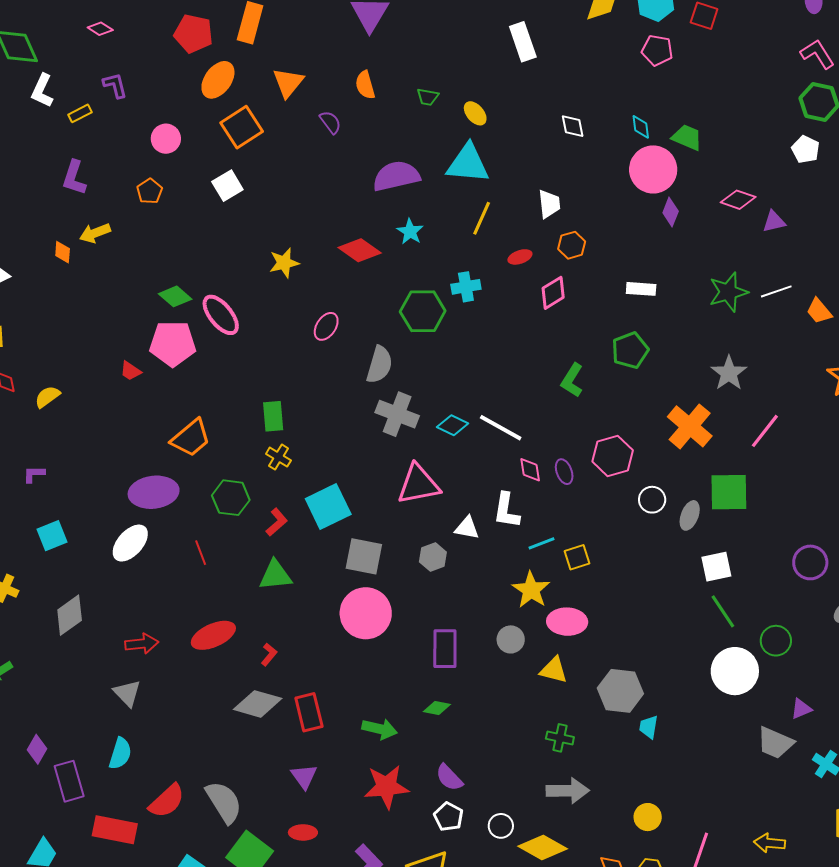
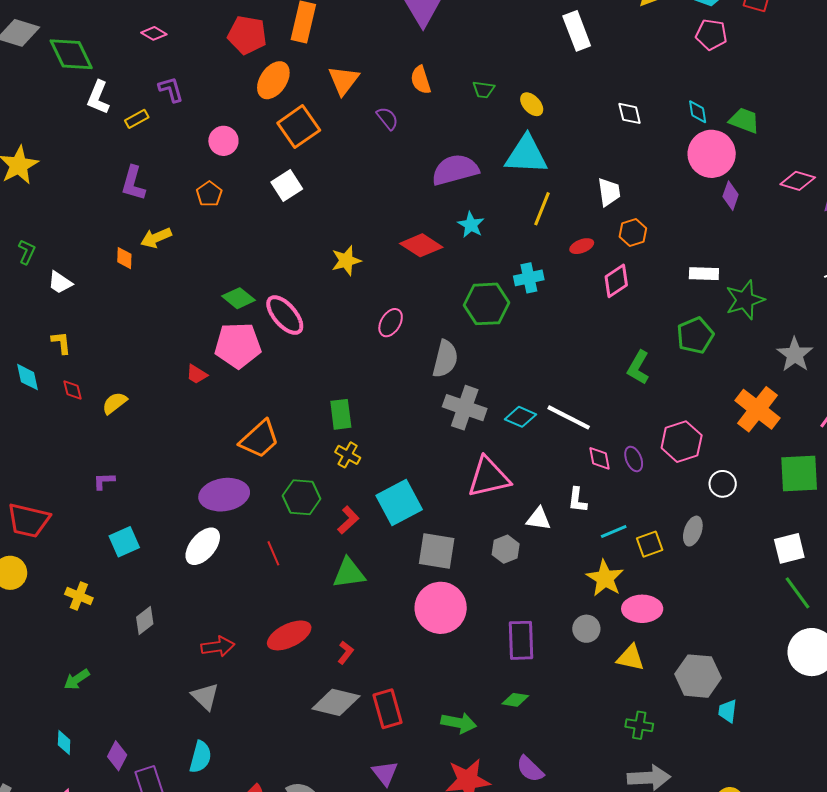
green star: (728, 292) -> (745, 300), moved
white L-shape: (506, 511) -> (577, 500), size x0.7
gray ellipse: (690, 515) -> (693, 531), moved
gray diamond: (70, 615) -> (145, 620), size x0.7

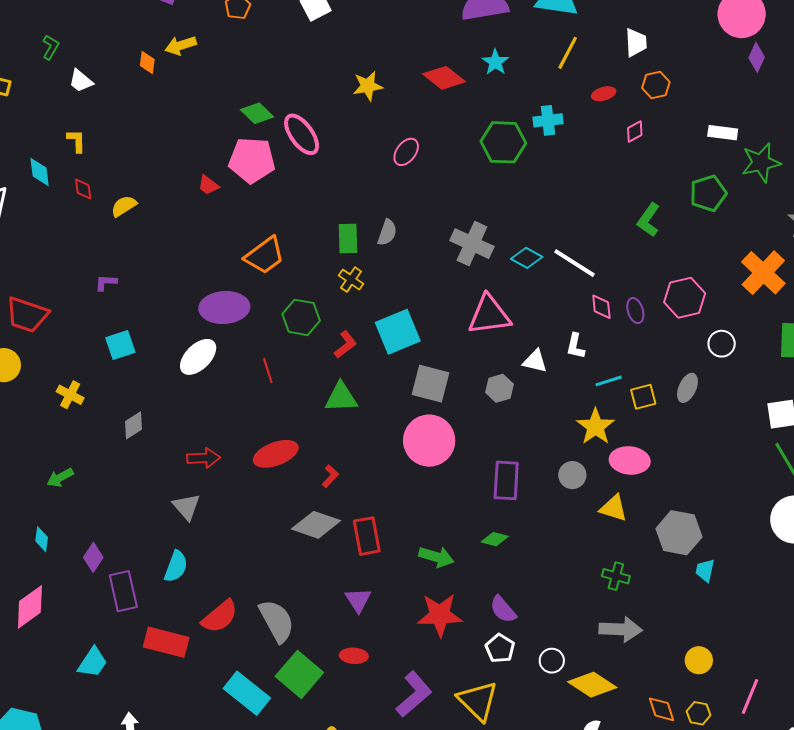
pink diamond: (616, 281) -> (635, 131), size x0.7
gray semicircle: (445, 359) -> (387, 232), moved, size x0.7

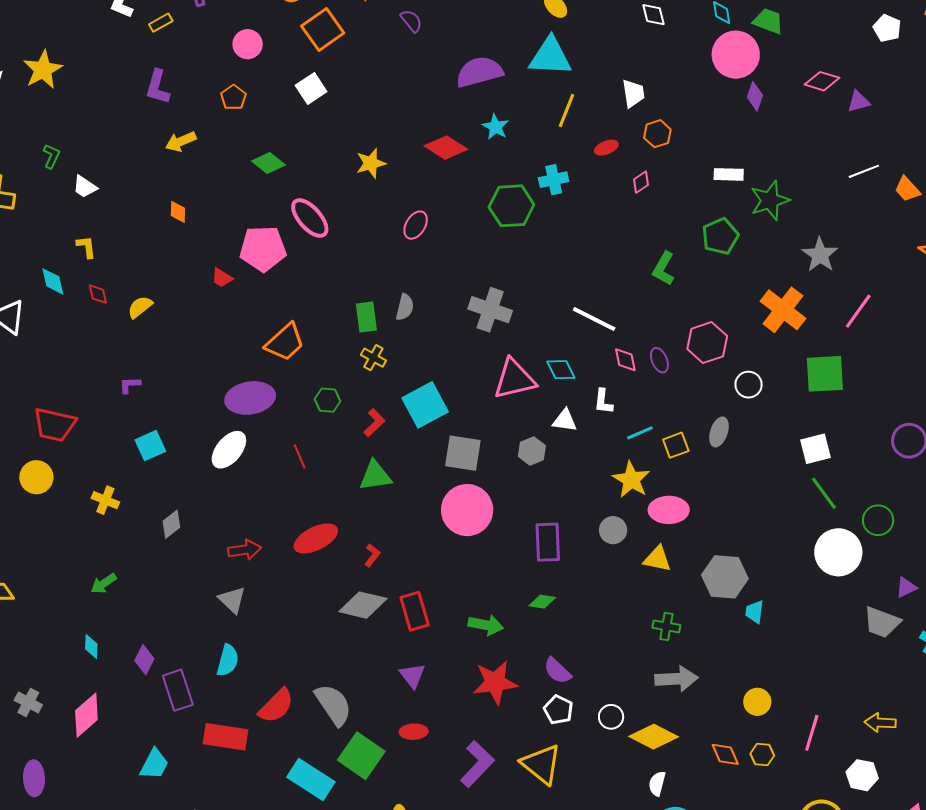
orange diamond: (147, 63) -> (178, 212), moved
green diamond: (257, 113) -> (269, 163), moved
cyan diamond: (527, 258) -> (561, 370), moved, turned 40
green hexagon: (301, 317) -> (327, 400), size x0.7

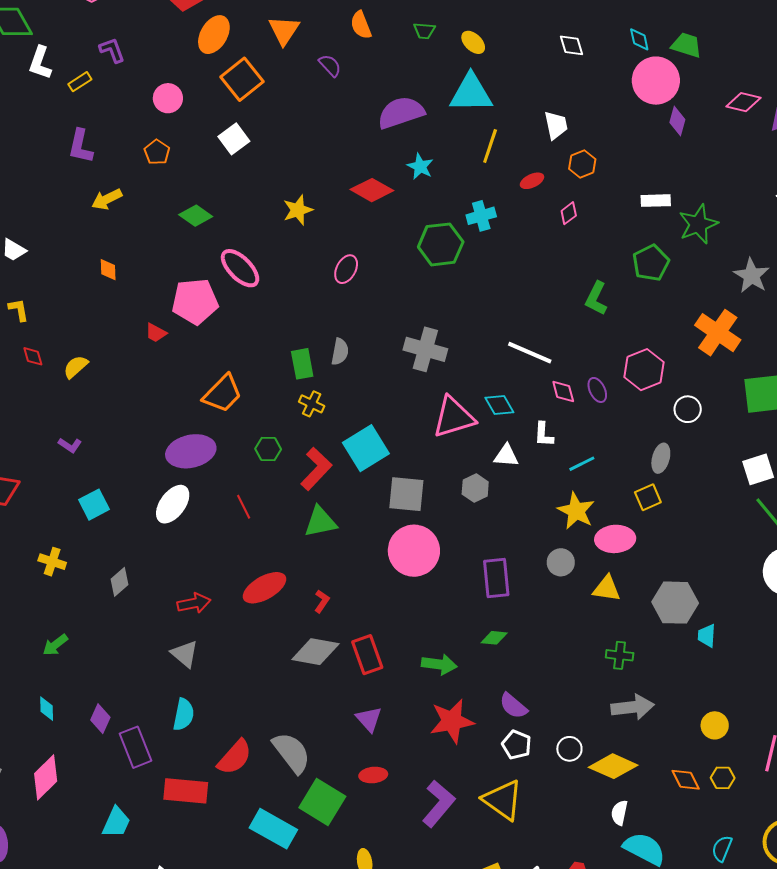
purple L-shape: (130, 385) -> (70, 445), turned -140
red L-shape: (374, 423) -> (316, 469), size x1.5
yellow square: (676, 445) -> (648, 497), moved

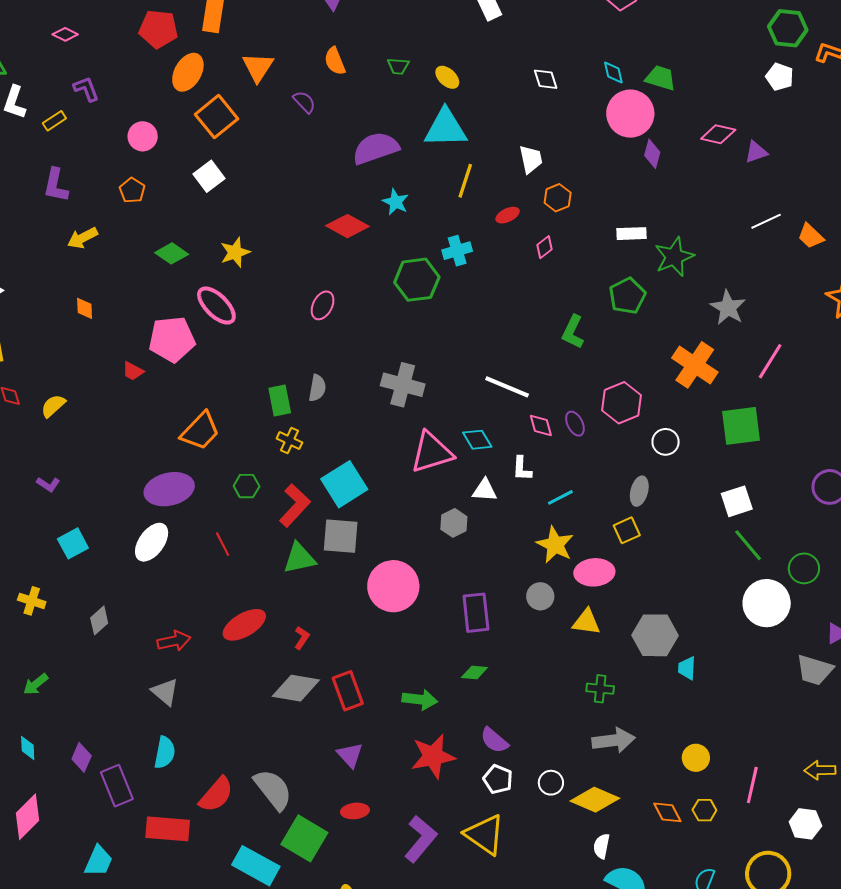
yellow star: (298, 210) -> (235, 252), moved
gray square: (406, 494) -> (341, 536), moved

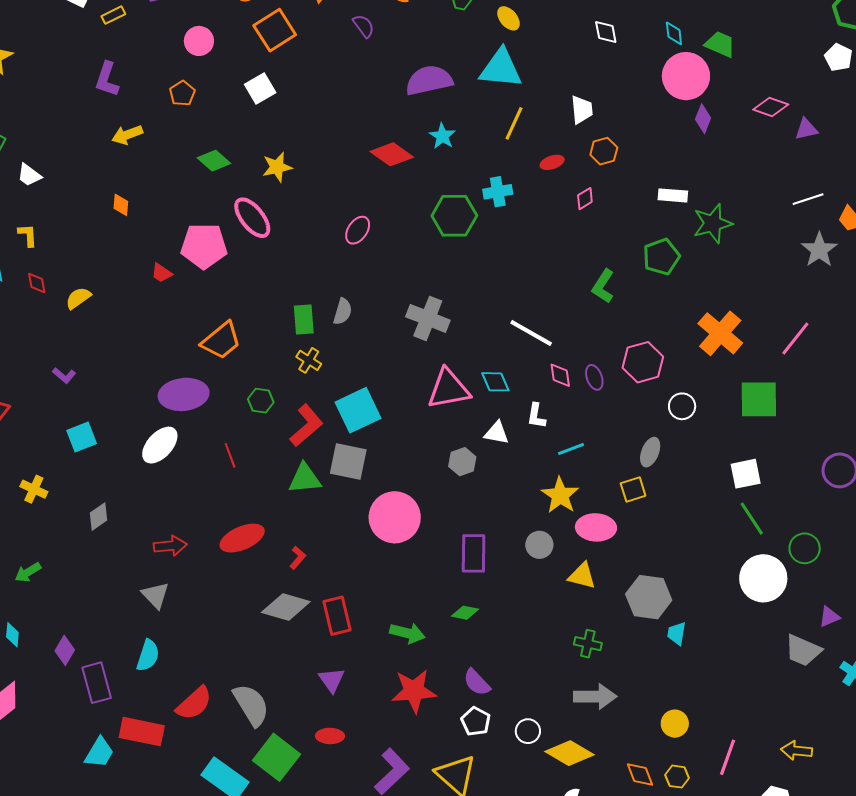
gray star: (728, 308) -> (819, 250), moved
cyan trapezoid: (98, 861) -> (99, 753), moved

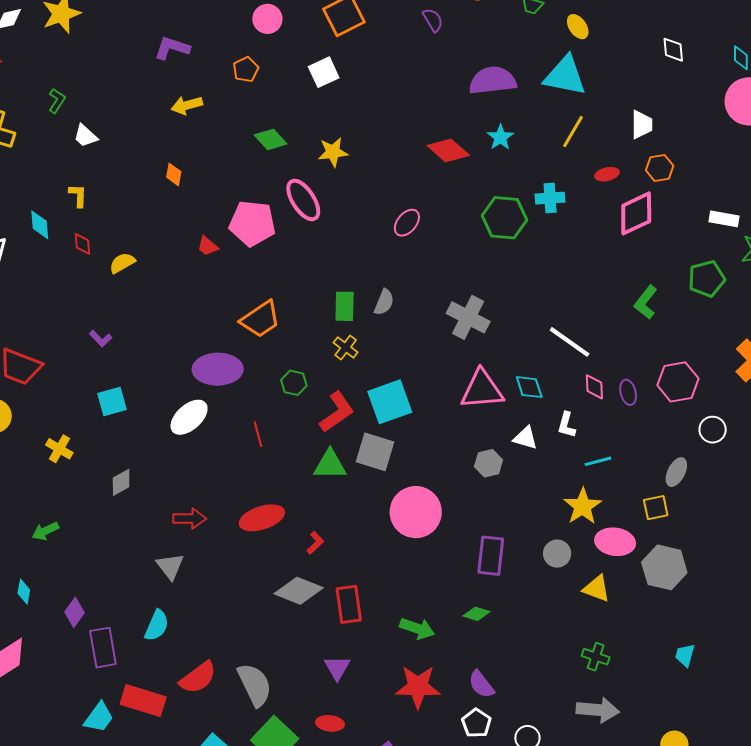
purple L-shape: (107, 79) -> (172, 48), turned 84
pink diamond: (585, 199) -> (636, 213), size x2.0
gray hexagon: (649, 597) -> (664, 567), moved

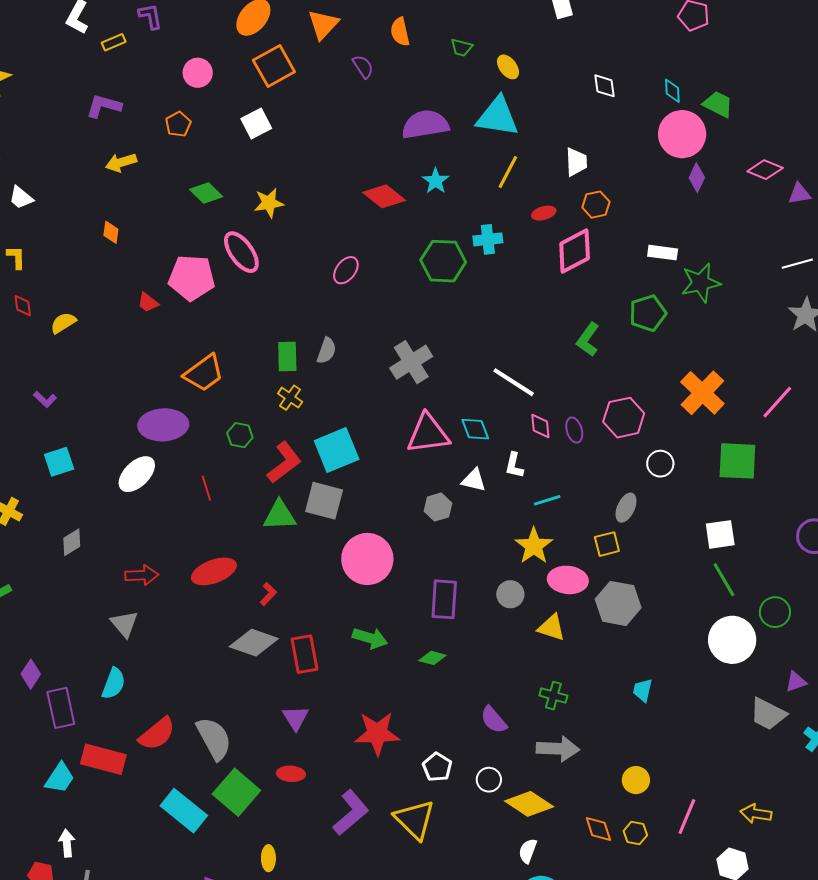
gray cross: (468, 317) -> (411, 362), turned 33
green arrow: (417, 628) -> (370, 638), moved
purple semicircle: (481, 684) -> (494, 720), moved

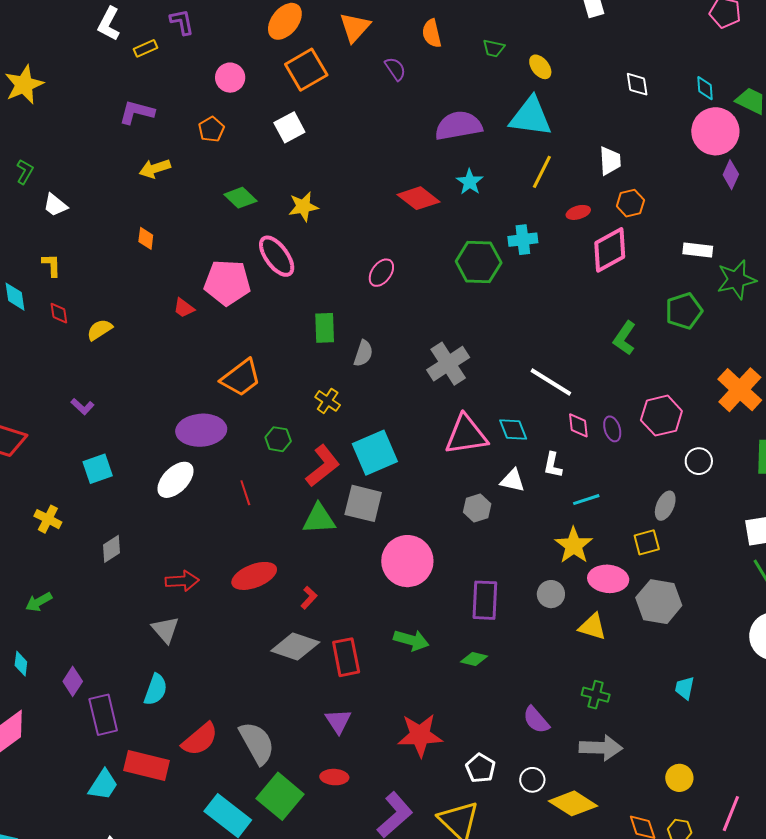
green rectangle: (287, 357) -> (325, 328), moved

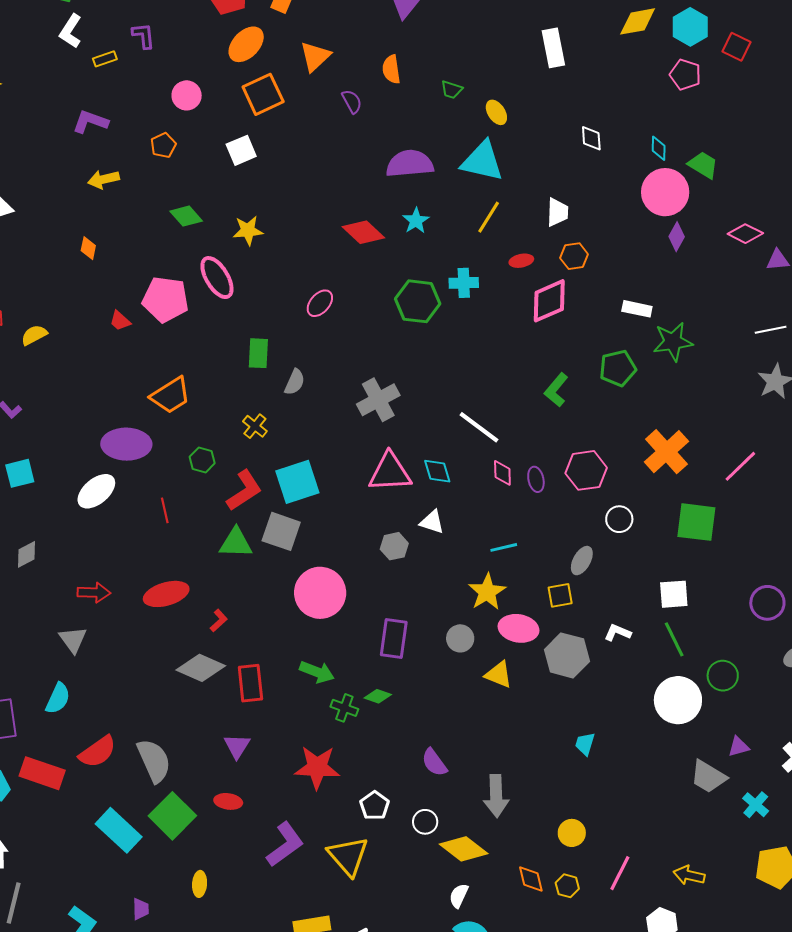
white L-shape: (553, 465) -> (618, 633), moved, turned 96
green cross: (596, 695) -> (344, 708), moved
gray arrow: (601, 748) -> (496, 796), turned 81

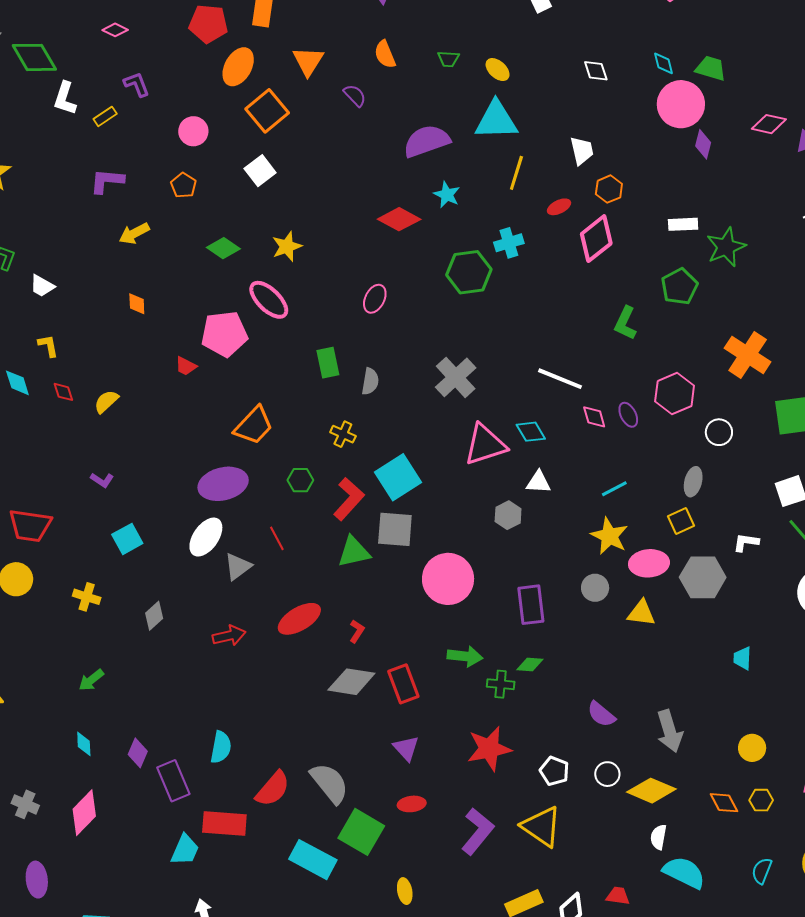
gray triangle: (73, 640) -> (238, 567), moved, turned 44

